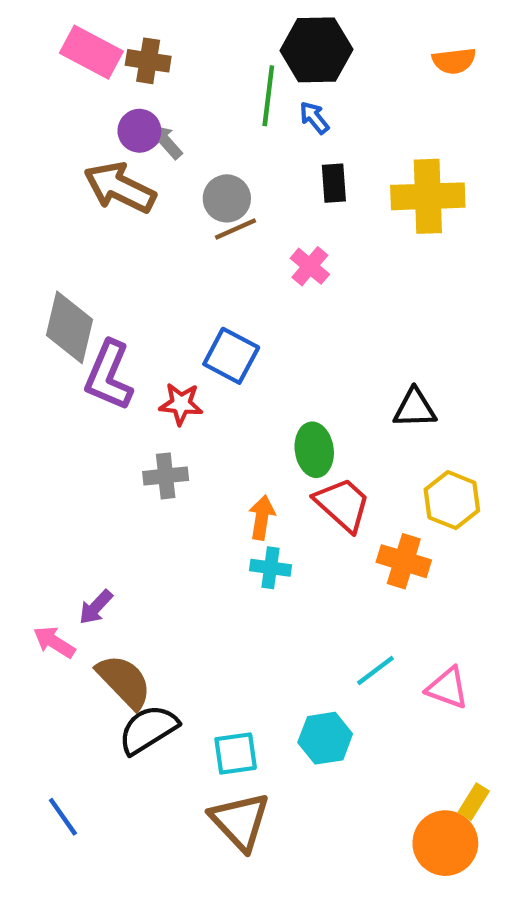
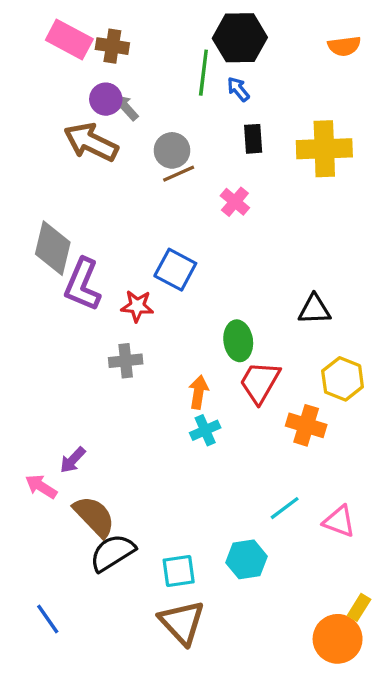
red trapezoid: (343, 504) -> (260, 382), turned -102
cyan cross: (271, 568) -> (205, 430), turned -32

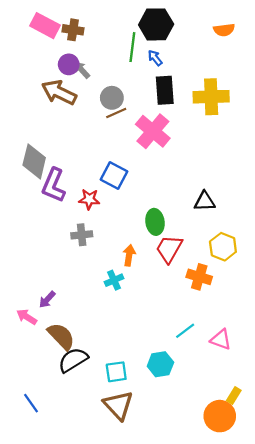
black rectangle: (253, 139) -> (165, 90), size x1.5
pink cross: (235, 202) -> (153, 131), size x1.8
cyan cross: (205, 430) -> (114, 280), moved

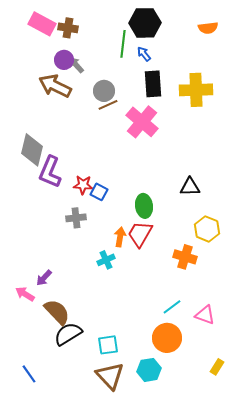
blue square: (114, 175) -> (99, 192), moved, size x0.7
red trapezoid: (169, 249) -> (140, 234), moved
cyan hexagon: (160, 364) -> (149, 370), moved
orange circle: (220, 416) -> (167, 338), moved

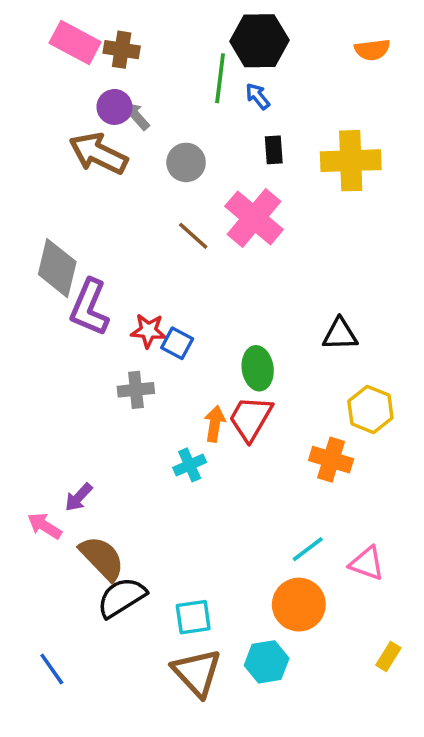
black rectangle: (153, 84) -> (274, 150), size x0.6
brown line: (108, 105) -> (193, 236), moved, turned 66

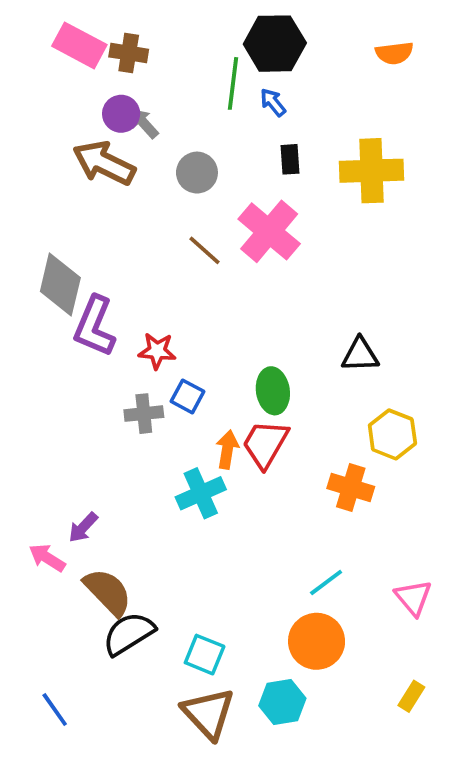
blue square: (177, 343) -> (187, 396), moved
cyan cross: (190, 465) -> (201, 493), size x1.4
pink triangle: (367, 563) -> (413, 598), moved, turned 30
cyan square: (193, 617) -> (205, 655), turned 30

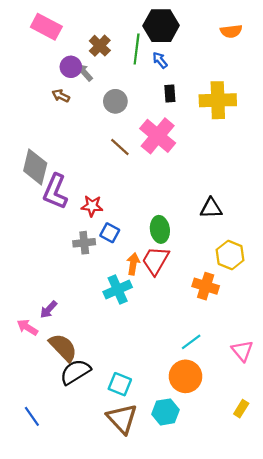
brown cross: (129, 53) -> (100, 46), moved, turned 35
brown arrow: (104, 163) -> (61, 96), size x0.5

